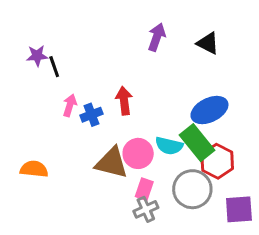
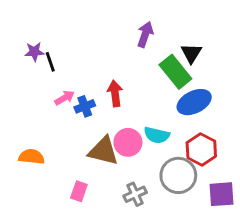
black triangle: (208, 43) -> (191, 53), moved, turned 35
pink arrow: (70, 105) -> (65, 98), turned 42
green rectangle: (197, 143) -> (175, 72), moved
pink rectangle: (144, 189) -> (79, 191), moved

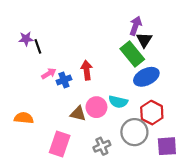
purple arrow: (145, 34) -> (136, 26), moved
brown triangle: (103, 151) -> (78, 114), size x0.7
pink rectangle: (79, 191) -> (60, 144), size x1.6

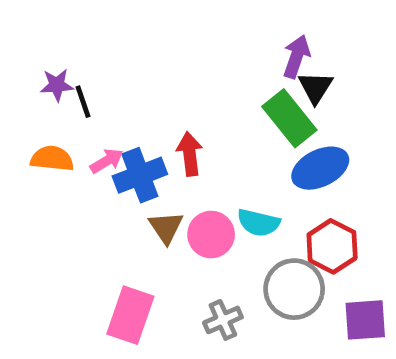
blue cross: (64, 80) -> (140, 175), size x1.5
brown triangle: (78, 114) -> (166, 227), moved, turned 42
orange semicircle: (24, 118) -> (52, 159), moved

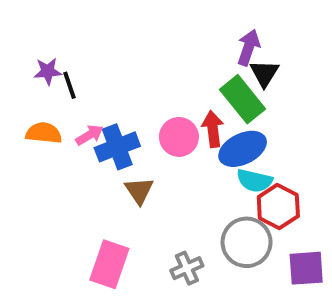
red arrow: (190, 154) -> (213, 129), moved
blue ellipse: (320, 168) -> (243, 149), moved
cyan semicircle: (259, 223) -> (254, 181), moved
pink circle: (211, 235) -> (179, 137), moved

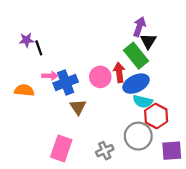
orange semicircle: (44, 133) -> (24, 90), moved
pink arrow: (89, 135) -> (50, 76), turned 32

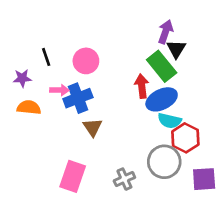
purple star: (27, 40) -> (22, 78), moved
pink circle: (100, 77) -> (86, 61), moved

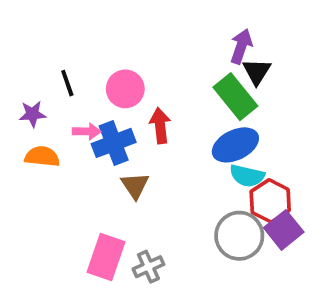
red arrow: (142, 86) -> (160, 126), moved
gray cross: (124, 179) -> (148, 267), moved
purple square: (204, 179) -> (284, 230), moved, turned -35

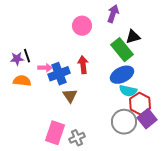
purple arrow: (241, 46) -> (113, 14), moved
black triangle: (257, 71) -> (133, 37), turned 42
black line: (67, 83) -> (27, 56), moved
pink circle: (125, 89) -> (82, 26), moved

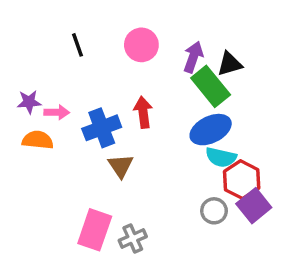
purple arrow: (113, 14) -> (193, 57), moved
black line: (27, 56) -> (77, 45), moved
pink arrow: (45, 68) -> (57, 112), moved
gray circle: (124, 122) -> (214, 211), size x0.6

